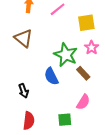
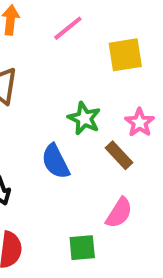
pink star: (92, 47) -> (140, 123), moved
green star: (66, 55) -> (84, 118), size x0.7

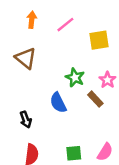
pink semicircle: (119, 213) -> (105, 152), moved

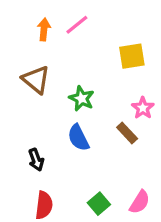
pink line: (65, 25) -> (77, 25), moved
green star: (75, 77) -> (82, 98), moved
green square: (74, 153) -> (99, 204), turned -35

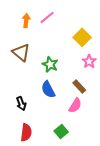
yellow square: (132, 56) -> (82, 37), turned -36
pink star: (143, 108) -> (89, 61), moved
pink semicircle: (140, 202) -> (75, 105), moved

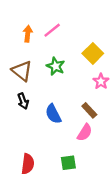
green star: (50, 64) -> (56, 66), moved
black arrow: (21, 103) -> (23, 101), moved
green square: (61, 131) -> (68, 163), turned 32

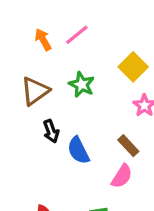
orange arrow: (28, 34) -> (43, 40), turned -35
brown triangle: (22, 71) -> (35, 91), turned 45
black arrow: (23, 101) -> (51, 131), moved

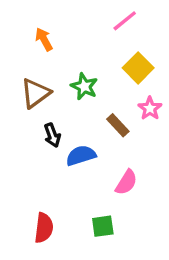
pink line: (77, 35) -> (125, 21), moved
brown rectangle: (128, 146) -> (118, 125), moved
blue semicircle: (78, 150) -> (81, 155), turned 100

